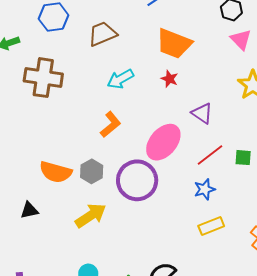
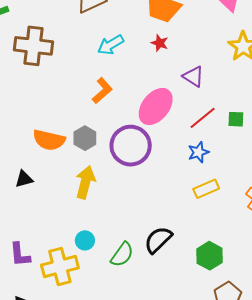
yellow arrow: (91, 216) -> (85, 182), turned -40

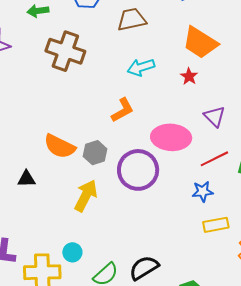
pink ellipse: (156, 106) -> (171, 137), turned 42
yellow rectangle: (206, 189) -> (216, 225), moved

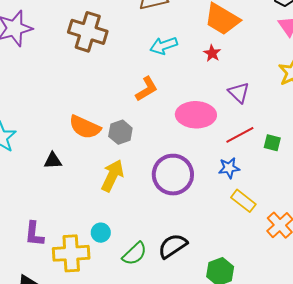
purple circle: (138, 170) -> (173, 175), moved
yellow rectangle: (216, 225) -> (243, 201), turned 50

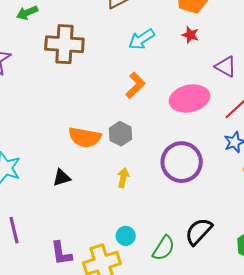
yellow arrow: (112, 176) -> (123, 178), size x0.6

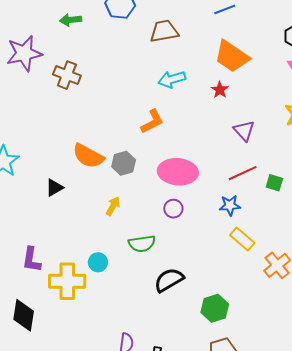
brown cross: (64, 44) -> (67, 75), moved, size x0.7
pink ellipse: (190, 99) -> (178, 172), moved
purple circle: (182, 162) -> (173, 209), size x0.5
black triangle: (62, 178) -> (54, 188), turned -30
green semicircle: (164, 248) -> (142, 244), moved, turned 32

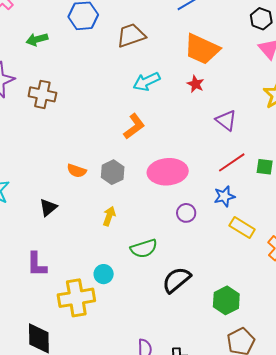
orange semicircle: (88, 156) -> (77, 171), size x0.6
purple circle: (173, 209) -> (186, 213), moved
purple L-shape: (31, 260) -> (37, 264), moved

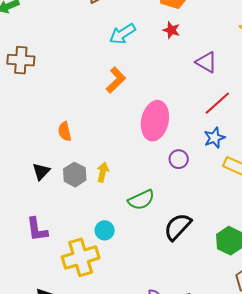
orange semicircle: (77, 171) -> (65, 131), turned 66
gray hexagon: (113, 172) -> (75, 175), moved
pink ellipse: (168, 172) -> (155, 121), turned -66

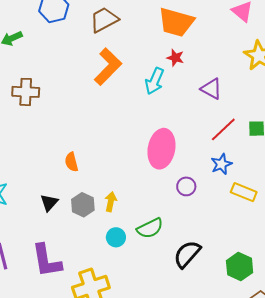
cyan arrow: (122, 34) -> (155, 81), moved, turned -32
orange L-shape: (116, 80) -> (108, 67), moved, size x1.4
purple L-shape: (37, 229) -> (47, 261), size x1.4
cyan circle: (105, 230) -> (116, 237), moved

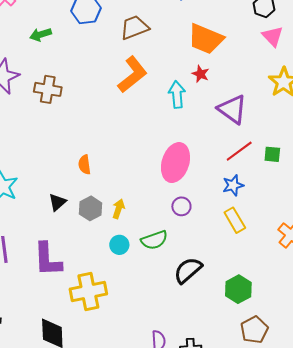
cyan arrow: (155, 81) -> (177, 94), turned 144
purple triangle: (211, 89) -> (232, 109), size x1.4
purple circle: (186, 186) -> (181, 206), moved
yellow rectangle: (244, 192) -> (235, 220), moved, turned 30

